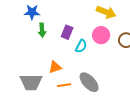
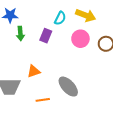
cyan semicircle: (81, 46) -> (60, 18), moved
orange line: (64, 85) -> (43, 100), moved

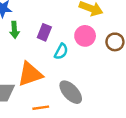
cyan semicircle: (60, 18) -> (61, 51), moved
orange triangle: (34, 71) -> (30, 74), size x1.6

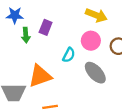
purple rectangle: (44, 32) -> (46, 27), moved
gray ellipse: (71, 92) -> (95, 73), moved

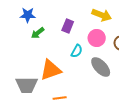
purple rectangle: (46, 27) -> (68, 26), moved
green arrow: (26, 35) -> (38, 33), turned 56

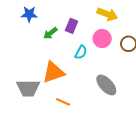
green arrow: (38, 33) -> (50, 33), moved
gray ellipse: (101, 67) -> (106, 85), moved
orange line: (60, 98) -> (63, 102), turned 32

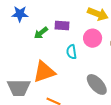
purple rectangle: (71, 26) -> (62, 25), turned 72
cyan semicircle: (81, 52) -> (71, 52), turned 144

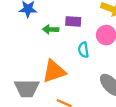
green arrow: (41, 33) -> (51, 29), turned 40

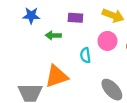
purple rectangle: (73, 21) -> (75, 18), moved

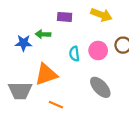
blue star: (31, 16) -> (23, 43), moved
pink circle: (107, 41) -> (98, 51), moved

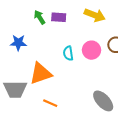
green arrow: (43, 34) -> (40, 17), moved, turned 56
gray ellipse: (100, 87) -> (103, 101), moved

